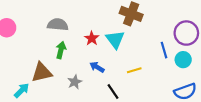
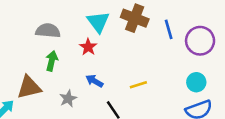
cyan triangle: (115, 39) -> (98, 22), moved
blue line: (164, 50) -> (169, 29), moved
cyan circle: (183, 60) -> (196, 82), moved

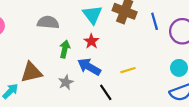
red star: (88, 47) -> (91, 41), moved
green arrow: (52, 61) -> (65, 49), moved
blue arrow: (94, 81) -> (89, 67), size x1.5

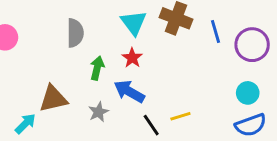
gray semicircle: (48, 22) -> (75, 33), turned 85
yellow line: (128, 70) -> (180, 116), moved

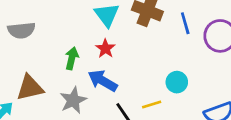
gray semicircle: (75, 33) -> (21, 30), moved, turned 84
cyan circle: (248, 93) -> (177, 82), moved
gray star: (99, 112) -> (73, 100), size x1.4

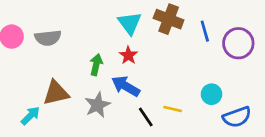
cyan circle: (177, 82) -> (211, 94), moved
yellow line: (152, 104) -> (173, 109), turned 30

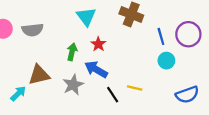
cyan triangle: (130, 23) -> (86, 17), moved
blue line: (205, 31) -> (161, 36), moved
cyan circle: (211, 94) -> (166, 61), moved

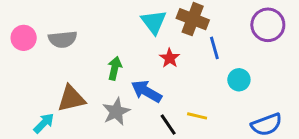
cyan triangle: (86, 17) -> (154, 22), moved
purple circle: (188, 34) -> (268, 25), moved
blue line: (161, 36) -> (214, 48), moved
red star: (98, 44) -> (170, 58), moved

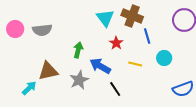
yellow line: (197, 116) -> (135, 64), moved

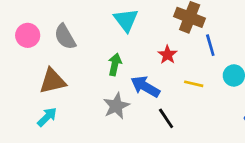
cyan triangle: (105, 18) -> (126, 20), moved
gray semicircle: (42, 30) -> (65, 37), turned 66
brown triangle: (48, 71) -> (53, 81), moved

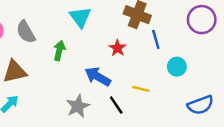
green arrow: (115, 64) -> (59, 51), moved
yellow line: (194, 84) -> (141, 89), moved
gray star: (116, 106) -> (78, 106), moved

